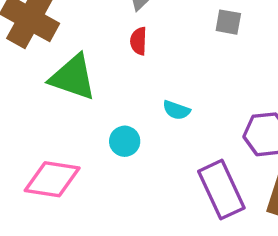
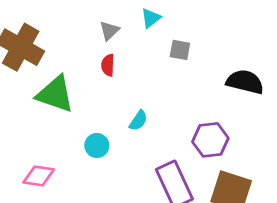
cyan semicircle: (176, 110) -> (138, 121), turned -75
pink diamond: (52, 179) -> (39, 176), size x0.7

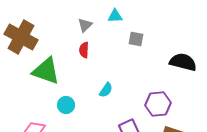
cyan triangle: (151, 18) -> (115, 16), turned 35
cyan circle: (97, 145) -> (66, 105), moved

